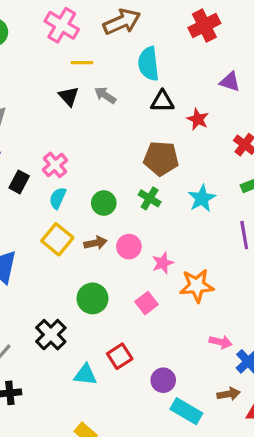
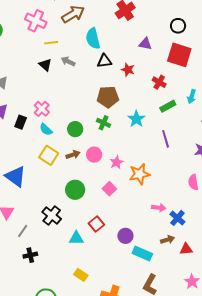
cyan semicircle: (58, 198) -> (46, 129), turned -64

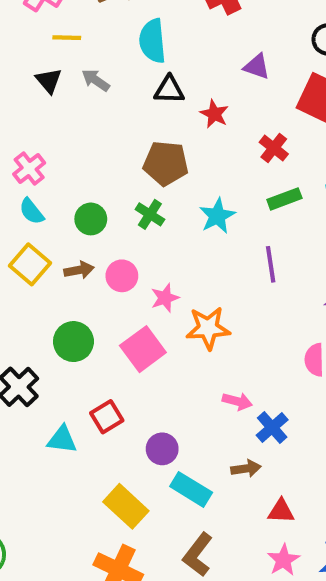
pink square: (109, 189) -> (143, 349), size x1.5
red triangle: (186, 249) -> (281, 511), moved
yellow rectangle: (81, 275) -> (126, 506), moved, size x1.5

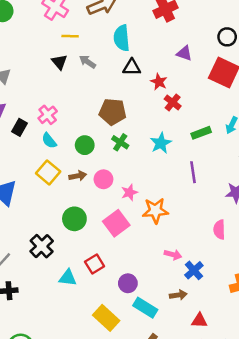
red cross: (274, 148) -> (173, 102), moved
brown pentagon: (166, 163) -> (113, 112), moved

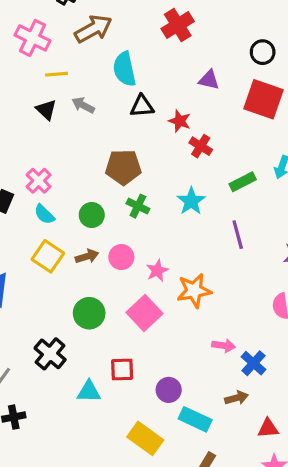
red square: (95, 264) -> (122, 370), turned 36

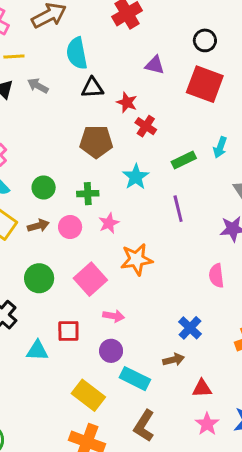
brown pentagon: (123, 167) -> (96, 142), moved
green cross: (138, 206) -> (88, 194), moved, turned -30
pink star: (157, 271) -> (109, 223), moved
pink arrow: (224, 346) -> (114, 316), moved

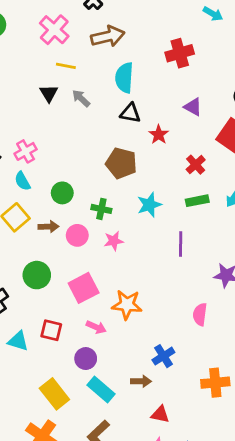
red cross: (146, 126) -> (196, 165), moved
orange star: (137, 259) -> (127, 305), moved

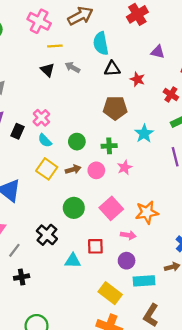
cyan rectangle: (101, 390) -> (144, 281), turned -30

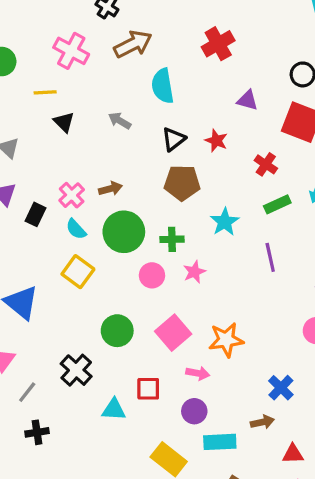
yellow line: (55, 46) -> (45, 92), moved
black triangle: (112, 69) -> (174, 139), moved, turned -35
black triangle: (47, 70) -> (64, 122), moved
green circle: (77, 142) -> (124, 232), size x1.6
brown arrow: (73, 169) -> (110, 189), moved

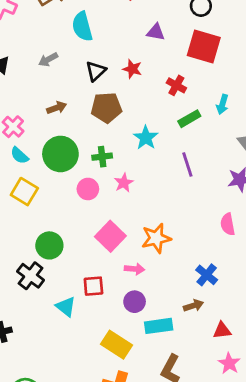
gray arrow: (120, 121) -> (48, 59), turned -54
brown arrow: (110, 189) -> (57, 108), moved
green circle: (117, 331) -> (49, 245), moved
cyan triangle: (114, 410) -> (66, 307), turned 40

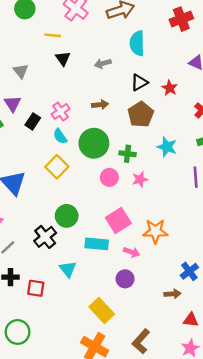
brown pentagon: (106, 108) -> (141, 114), turned 30
cyan star: (146, 138) -> (167, 147), turned -30
red square: (93, 286) -> (36, 288), moved
cyan rectangle: (159, 326) -> (97, 244), moved

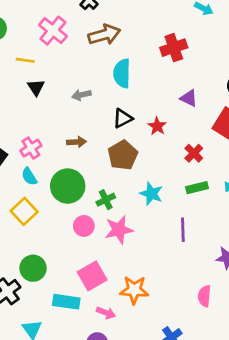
green cross: (127, 154) -> (106, 200), turned -35
pink star: (140, 179) -> (119, 230), size x1.5

